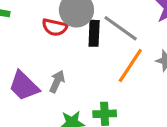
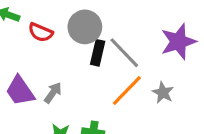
red semicircle: (55, 27) -> (41, 32), moved

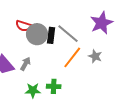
gray circle: (85, 27) -> (37, 34), moved
red semicircle: (41, 32) -> (24, 26), moved

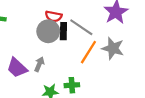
red semicircle: (24, 26) -> (54, 16), moved
gray star: (95, 56) -> (113, 48), size x1.5

